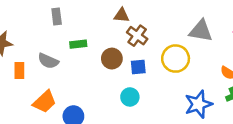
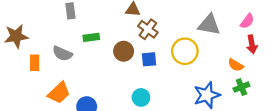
cyan circle: (130, 97) -> (141, 97), moved

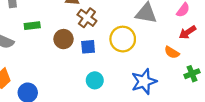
red arrow: (252, 44) -> (187, 32), turned 66
green cross: (241, 87) -> (192, 74), moved
cyan circle: (141, 97) -> (95, 80), moved

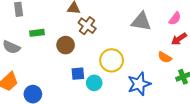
yellow circle: (123, 39) -> (112, 60), moved
blue square: (88, 47) -> (78, 74), moved

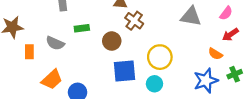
blue square: (78, 74) -> (125, 71), size x1.6
cyan circle: (94, 83) -> (154, 84), moved
blue star: (139, 84) -> (206, 81), moved

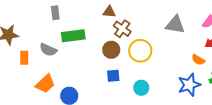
green rectangle: (82, 28) -> (73, 36), size x1.6
brown circle: (112, 41) -> (111, 50), moved
yellow circle: (160, 57) -> (140, 51), moved
blue square: (125, 71) -> (113, 76), size x0.6

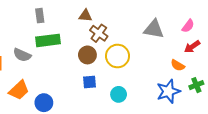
gray rectangle: (55, 13) -> (40, 16), moved

